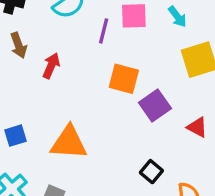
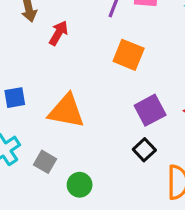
purple square: (155, 106) -> (150, 110), moved

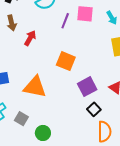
orange square: (129, 55) -> (66, 61), moved
black square: (144, 150) -> (94, 109), moved

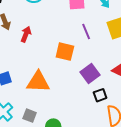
purple line: (65, 21) -> (86, 31), moved, turned -35
black square: (94, 109) -> (100, 95), turned 32

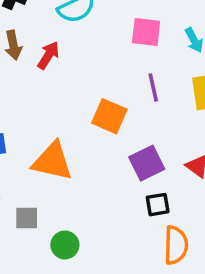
red arrow: (26, 34) -> (48, 55), moved
gray square: (30, 116) -> (27, 218), turned -32

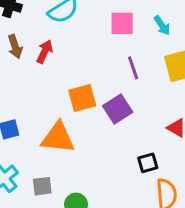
orange square: (109, 116) -> (82, 98), moved, turned -32
purple square: (147, 163) -> (118, 109), moved

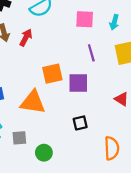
cyan arrow: (162, 25) -> (114, 22), turned 48
purple square: (118, 109) -> (78, 83), turned 30
black square: (148, 163) -> (80, 123), moved

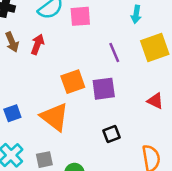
pink square: (85, 19) -> (80, 16), moved
orange triangle: (33, 102) -> (55, 117), turned 36

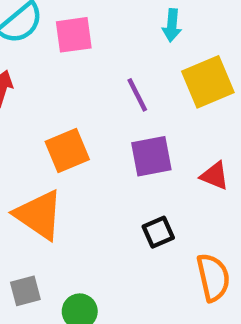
purple square: (104, 89) -> (151, 156), moved
black square: (111, 134) -> (158, 232), moved

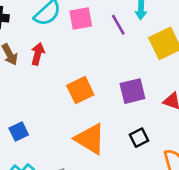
purple line: (137, 95) -> (118, 25), moved
orange triangle: (39, 215) -> (90, 139), moved

